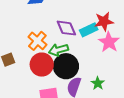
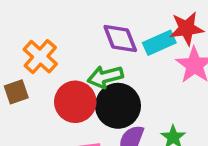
orange cross: (37, 41) -> (40, 57), moved

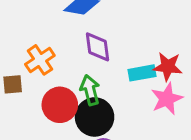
purple diamond: (120, 39) -> (97, 47), moved
green arrow: (105, 77) -> (90, 90), turned 76

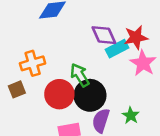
purple diamond: (97, 47) -> (104, 35), moved
orange cross: (40, 60) -> (33, 63), turned 35

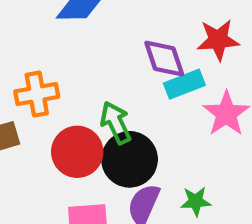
red star: (136, 37) -> (218, 40), moved
green star: (131, 116) -> (196, 201), turned 30

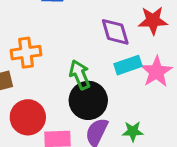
cyan rectangle: (184, 84) -> (128, 65), moved
red circle: (77, 152) -> (28, 117), moved

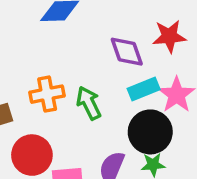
orange cross: (26, 53) -> (47, 94), moved
black circle: (88, 100) -> (150, 132), moved

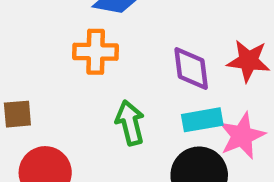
orange cross: (47, 94) -> (96, 52), moved

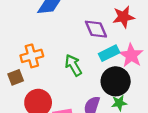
orange cross: (96, 52) -> (32, 56), moved

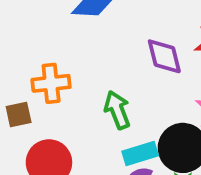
cyan rectangle: (109, 53) -> (140, 154), moved

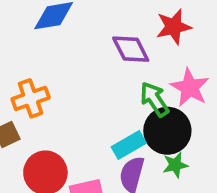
green arrow: (117, 110) -> (154, 99), moved

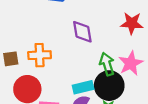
purple diamond: (131, 49) -> (82, 32), moved
orange cross: (31, 98) -> (40, 55), moved

